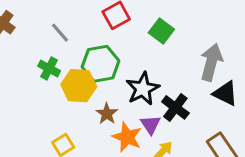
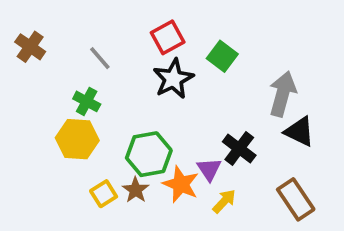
green hexagon: (101, 64) -> (149, 154), moved
yellow hexagon: (79, 86) -> (77, 139), moved
black star: (143, 89) -> (173, 79), moved
brown star: (107, 114) -> (136, 190), moved

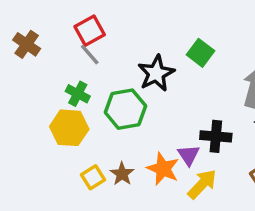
red square: (168, 37) -> (90, 31), moved
black cross: (239, 149) -> (216, 136), turned -32
green hexagon: (149, 154) -> (125, 109), moved
yellow arrow: (224, 201) -> (202, 184), size x1.4

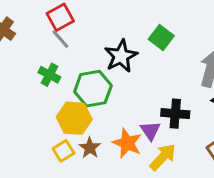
yellow hexagon: (69, 128) -> (74, 118), moved

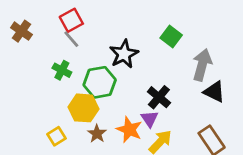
green square: (161, 37) -> (171, 37), moved
black cross: (175, 114) -> (159, 97), moved, turned 35
yellow square: (63, 151) -> (56, 136), moved

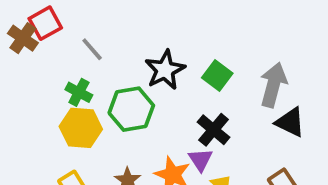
red square: (71, 20) -> (45, 23), moved
green square: (171, 37) -> (217, 76), moved
yellow hexagon: (83, 108) -> (81, 128), moved

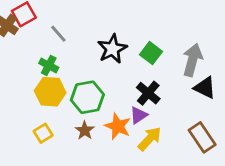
green hexagon: (131, 109) -> (87, 97), moved
purple triangle: (200, 160) -> (139, 115), turned 30

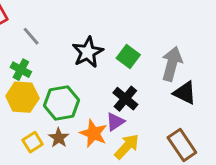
yellow square: (43, 133) -> (33, 142), moved

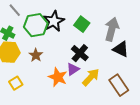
green hexagon: (62, 103) -> (36, 25), moved
brown star: (59, 138) -> (36, 55), moved
yellow arrow: (127, 146) -> (91, 77), moved

